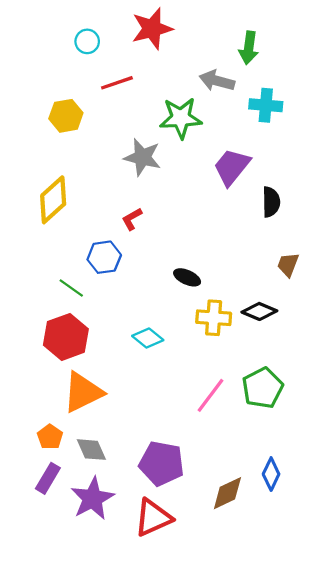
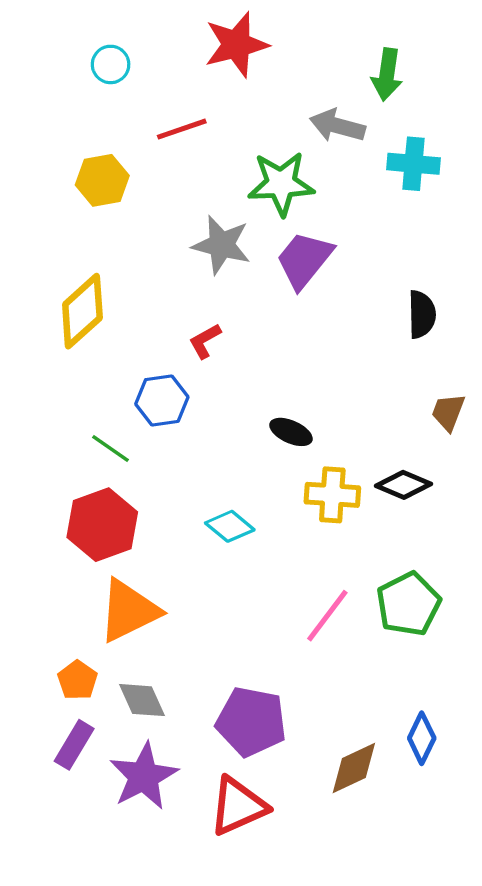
cyan circle: (87, 41) -> (111, 64), moved
purple trapezoid: (232, 167) -> (304, 260), moved

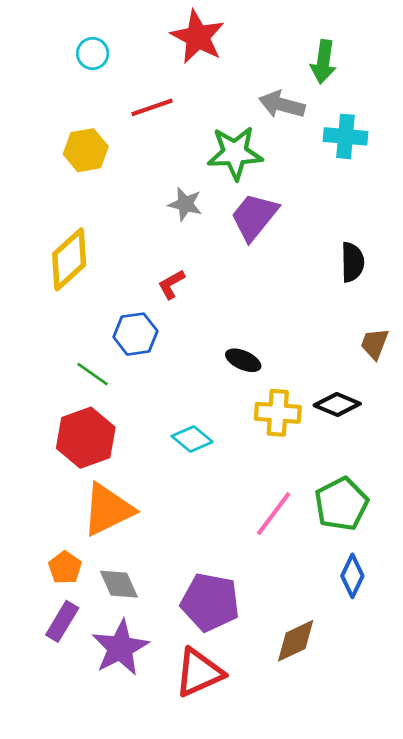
red star: (236, 45) -> (198, 37), turned -30
gray star: (221, 245) -> (185, 204), size x0.7
blue diamond: (422, 738) -> (352, 576), moved

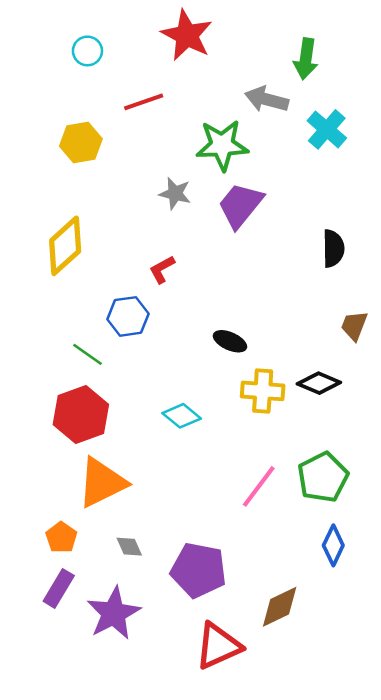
cyan cross: (345, 136) -> (327, 129), turned 36
gray diamond: (119, 584) -> (129, 547), moved, size x0.7
red triangle: (199, 673) -> (218, 646), moved

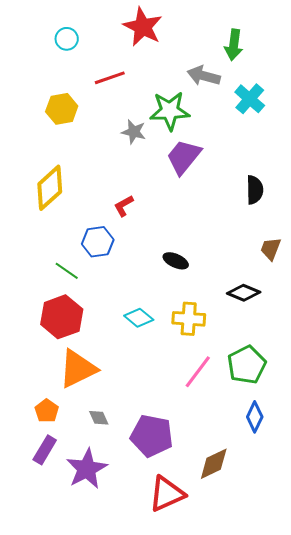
gray star: (175, 193) -> (134, 132), moved
yellow cross: (263, 391) -> (189, 319), moved

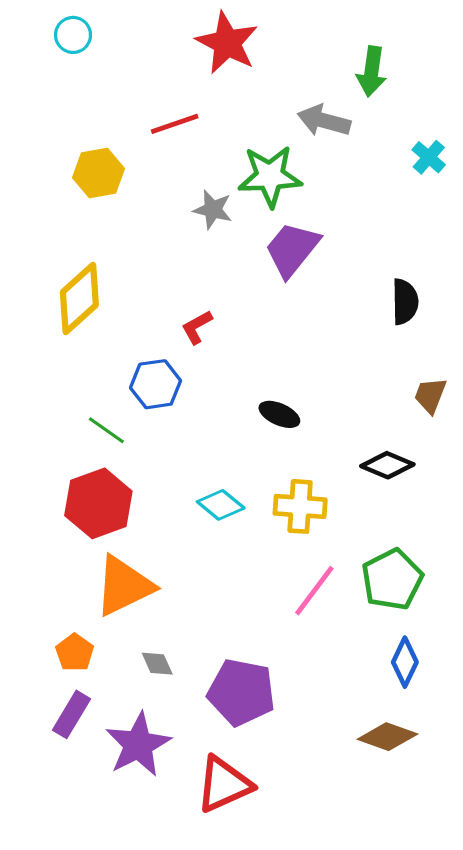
cyan circle: (67, 39) -> (73, 35), moved
cyan cross: (250, 99) -> (429, 157), moved, size x0.7
brown diamond: (214, 464) -> (387, 737), moved, turned 45
red triangle: (167, 494) -> (224, 784), moved

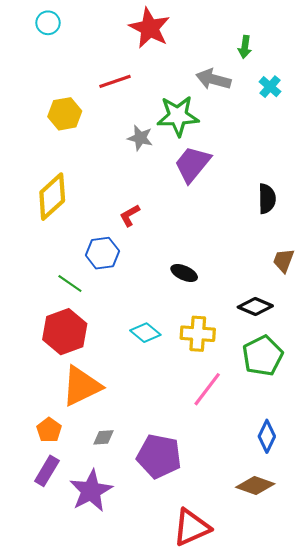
green arrow: (372, 71) -> (245, 47), size x0.7
cyan cross: (429, 157) -> (270, 87), moved
green pentagon: (392, 580) -> (263, 356), moved
gray diamond: (157, 664) -> (103, 437), turned -70
red triangle: (224, 784) -> (191, 527), moved

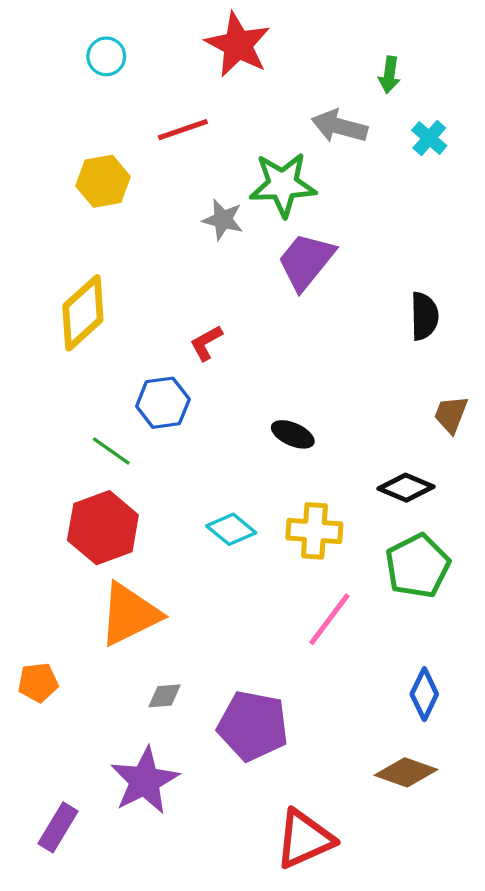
cyan circle: (48, 23) -> (106, 56), moved
orange pentagon: (49, 430) -> (38, 682), moved, turned 30
purple rectangle: (47, 471) -> (58, 827), moved

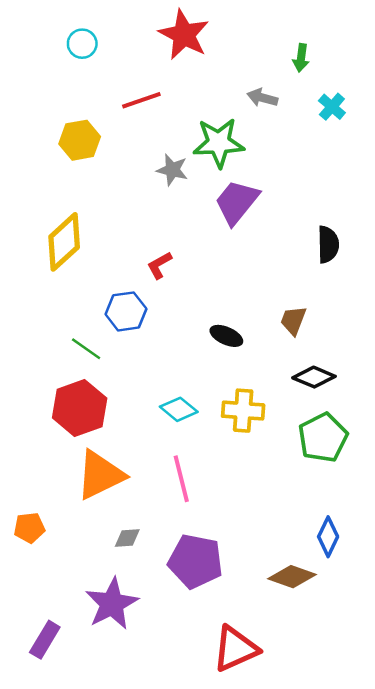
gray arrow: (339, 126) -> (262, 98), size x0.7
brown trapezoid: (451, 414) -> (293, 320), moved
pink line: (329, 619) -> (181, 479), moved, turned -51
brown diamond: (406, 772) -> (292, 577), moved

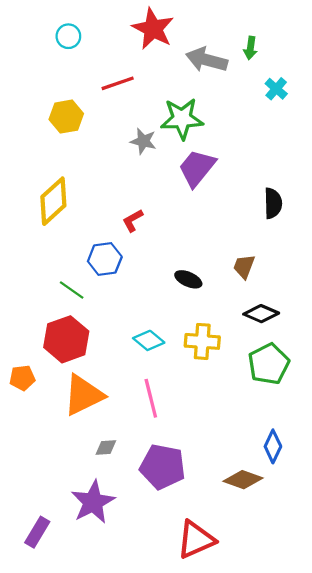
gray arrow: (262, 98) -> (207, 60), moved, size x1.6
orange pentagon: (29, 528) -> (22, 378), moved

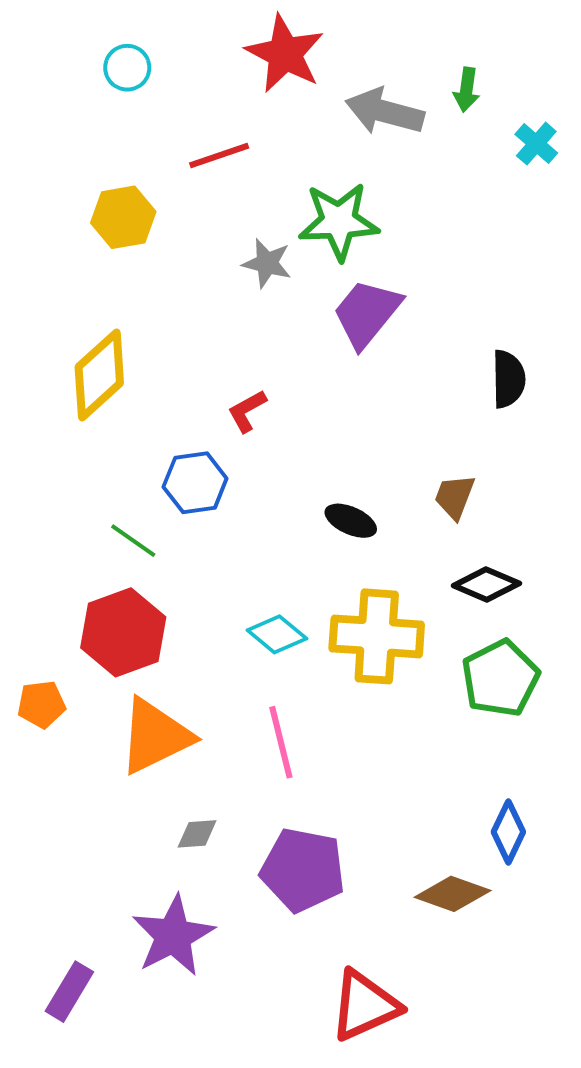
cyan cross: (276, 89) -> (536, 144), moved
yellow cross: (202, 341) -> (377, 636), size x1.4

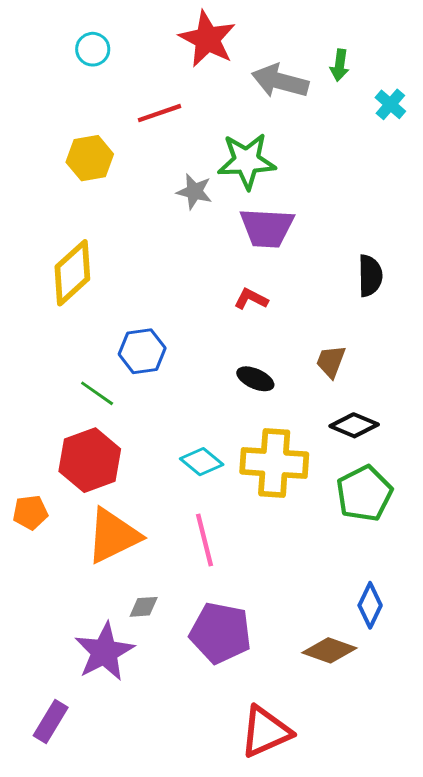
purple trapezoid: (367, 313) -> (267, 228), turned -126
red L-shape: (247, 411) -> (251, 299), moved, turned 56
purple star: (173, 936) -> (104, 652), moved

